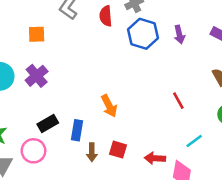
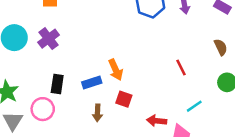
black rectangle: (48, 124) -> (57, 84), turned -54
blue rectangle: (77, 130) -> (92, 83), moved, turned 60
red square: (118, 150) -> (124, 99), moved

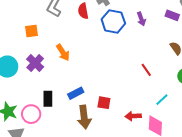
orange arrow: (116, 70) -> (63, 52), moved
pink circle: (43, 109) -> (31, 114), moved
brown arrow: (98, 113) -> (84, 117), size x1.6

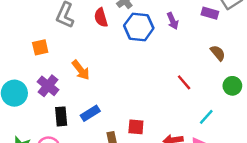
blue rectangle: (76, 93) -> (90, 113), moved
black rectangle: (48, 99) -> (61, 116), moved

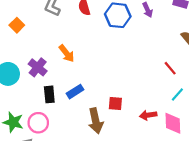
orange square: (40, 47) -> (17, 25), moved, turned -32
red line: (184, 82) -> (170, 68), moved

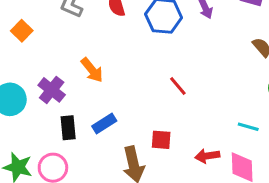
red line: (170, 68) -> (178, 86), moved
cyan line: (177, 95) -> (248, 127), turned 64

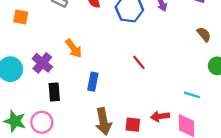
orange square: (22, 31) -> (21, 17), turned -35
blue rectangle: (104, 124) -> (93, 82), moved, turned -48
red square: (161, 140) -> (133, 125), moved

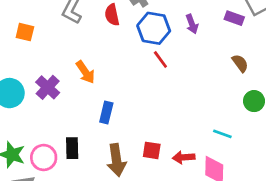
red line: (139, 62) -> (160, 60), moved
black rectangle: (54, 92) -> (72, 148), moved
red square: (133, 125) -> (152, 150), moved

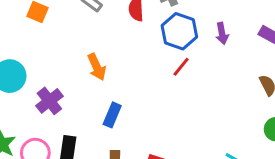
red line: (160, 60) -> (181, 67), turned 66
purple cross: (48, 87) -> (49, 101), moved

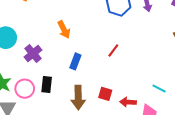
red line: (181, 67) -> (113, 51), moved

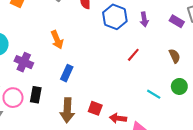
red line: (113, 51) -> (133, 55), moved
purple cross: (33, 53) -> (24, 62), turned -30
cyan line: (159, 89) -> (154, 94), moved

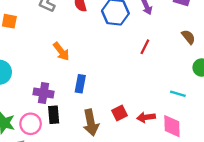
purple cross: (24, 62) -> (44, 93), moved
cyan line: (154, 94) -> (178, 94), moved
red square: (95, 108) -> (119, 113), turned -32

